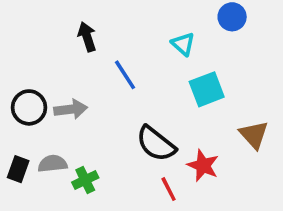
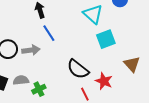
cyan triangle: (183, 44) -> (93, 14), size x1.5
blue line: (125, 75) -> (49, 33), moved

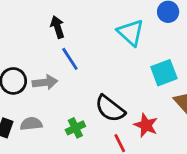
cyan square: (106, 39) -> (164, 73), moved
green cross: (39, 89) -> (75, 128), moved

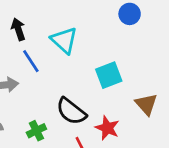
cyan triangle: (131, 33) -> (64, 40), moved
cyan square: (164, 73) -> (109, 75), moved

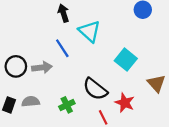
black arrow: (18, 29) -> (63, 13), moved
cyan square: (109, 75) -> (126, 60), turned -30

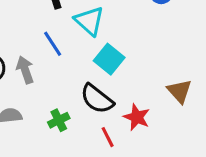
cyan square: (126, 60) -> (109, 59), moved
gray arrow: (42, 68) -> (25, 70), turned -102

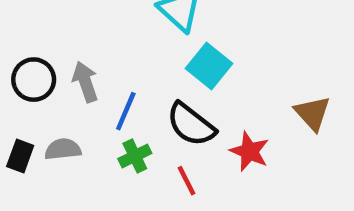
blue line: (53, 44) -> (126, 111), moved, turned 56
red line: (108, 137) -> (187, 181), moved

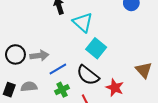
gray arrow: (85, 82) -> (39, 56), turned 102
blue line: (126, 111) -> (58, 69), turned 36

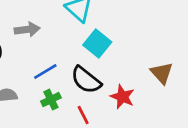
gray arrow: (39, 56) -> (27, 29), moved

